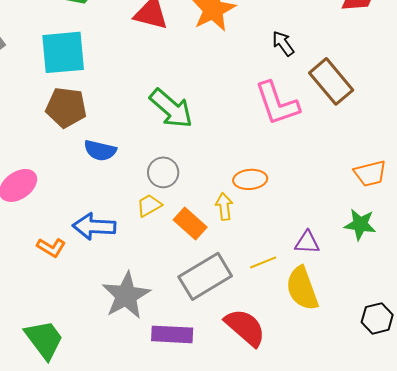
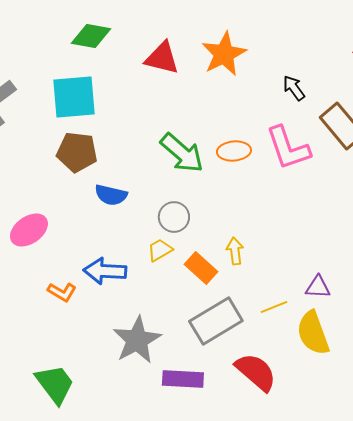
orange ellipse: (250, 179) -> (234, 151), moved

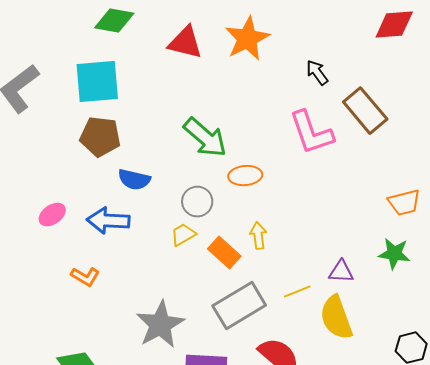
orange ellipse: (234, 151) -> (245, 176), moved
pink ellipse: (29, 230) -> (52, 215), size x0.7
blue arrow: (105, 271) -> (108, 221), moved

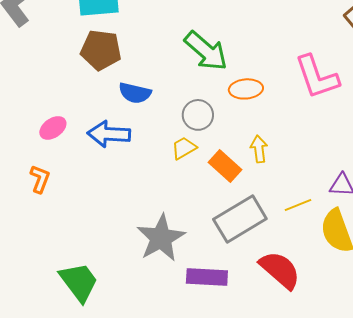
pink L-shape: (311, 133) -> (317, 77), moved
orange L-shape: (85, 277) -> (40, 179), moved, turned -100

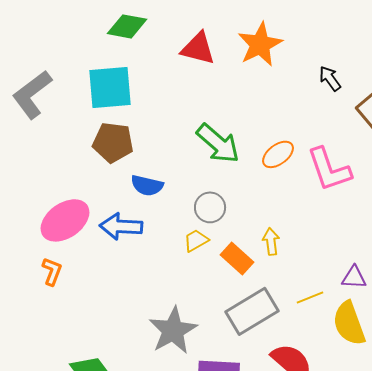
orange ellipse: (246, 89) -> (278, 154), moved, turned -32
pink ellipse: (53, 128) -> (65, 220), size x1.8

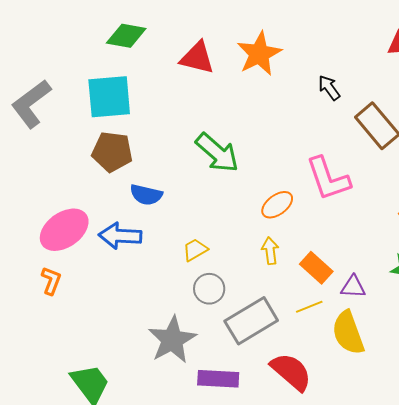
orange ellipse: (278, 154) -> (277, 205), moved
gray circle: (210, 207) -> (209, 289), moved
orange rectangle: (237, 258) -> (316, 268), moved

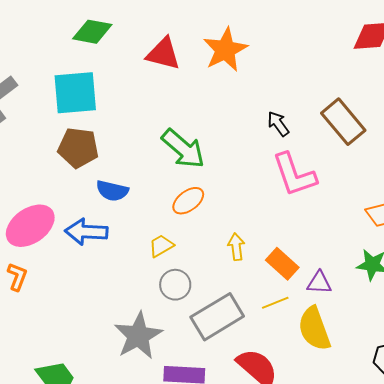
black arrow: (329, 88) -> (278, 124), moved
orange ellipse: (277, 205) -> (188, 201), moved

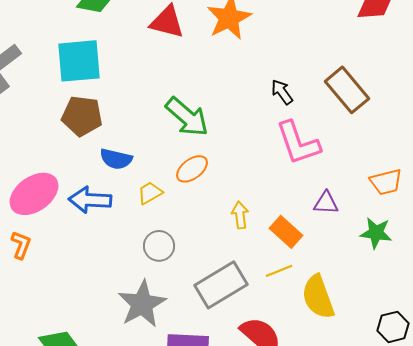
yellow trapezoid: (161, 246) -> (150, 193), moved
purple triangle: (319, 283) -> (326, 203), moved
gray circle: (175, 285) -> (159, 246), moved

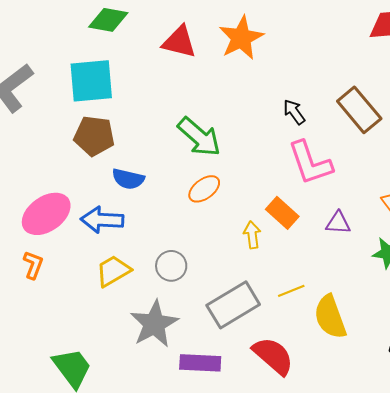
yellow trapezoid: (150, 193) -> (113, 271), moved, size x1.4
orange rectangle: (286, 232) -> (282, 213), moved

